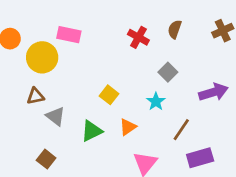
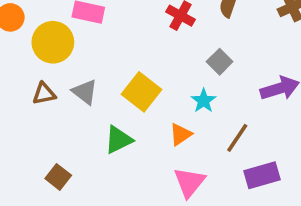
yellow square: (109, 95) -> (142, 92), size x1.5
gray triangle: (55, 116) -> (85, 92), moved
orange triangle: (128, 127) -> (181, 134), moved

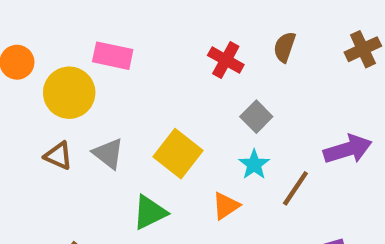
gray square: (220, 62) -> (256, 117), moved
brown triangle: (44, 94) -> (58, 156), turned 35
brown line: (237, 138) -> (295, 188), moved

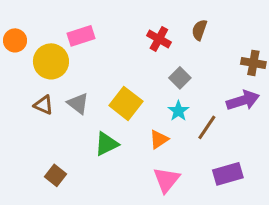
brown cross: (363, 49) -> (253, 63), moved, turned 35
pink rectangle: (113, 56) -> (81, 36), turned -30

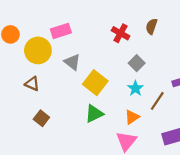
gray triangle: (78, 103) -> (72, 62), moved
orange triangle: (159, 139) -> (132, 117), moved
green triangle: (106, 144) -> (94, 114), moved
brown square: (55, 175) -> (41, 118), moved

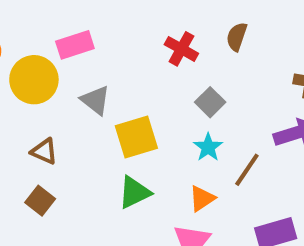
yellow square: (95, 83) -> (136, 137), turned 35
brown triangle: (32, 84) -> (44, 151), moved

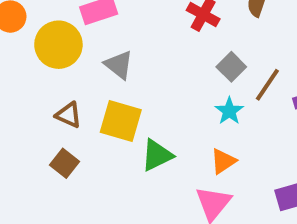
yellow square: (136, 137) -> (121, 121), moved, turned 33
brown line: (247, 170) -> (267, 85), moved

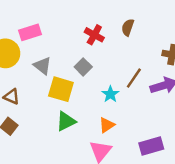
gray square: (231, 67) -> (83, 67), moved
yellow square: (121, 121) -> (61, 89), moved

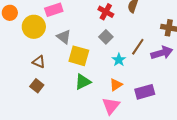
gray square: (83, 67) -> (106, 37), moved
purple rectangle: (151, 146) -> (145, 92), moved

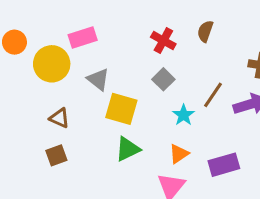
brown square: (37, 86) -> (56, 155), turned 32

